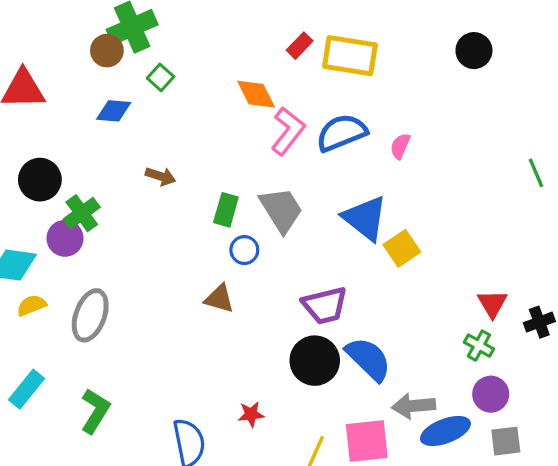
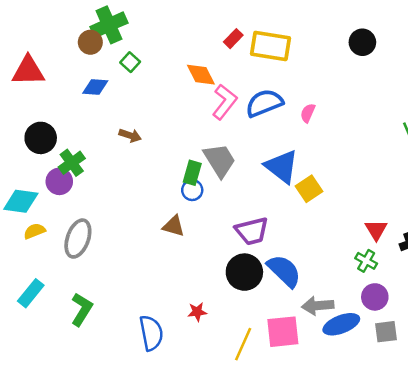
green rectangle: (226, 210) -> (192, 173), moved

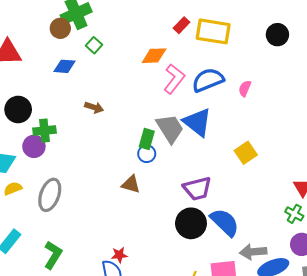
black circle: (362, 42) -> (277, 35), moved
orange diamond: (201, 75) -> (154, 56), turned -65
green cross: (72, 163) -> (44, 131), turned 30
blue triangle: (282, 166) -> (197, 122), moved
red star: (197, 312) -> (119, 255), moved

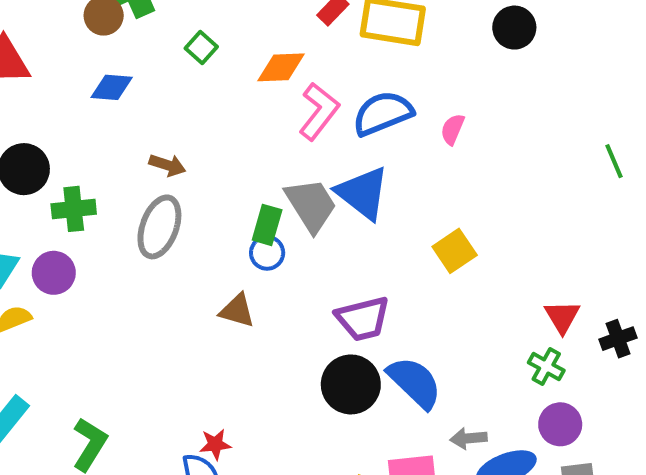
green square: (94, 45) -> (201, 47), moved
purple circle: (34, 146) -> (54, 273), moved
gray ellipse: (50, 195) -> (159, 227), moved
gray arrow: (253, 252) -> (468, 438), size x0.7

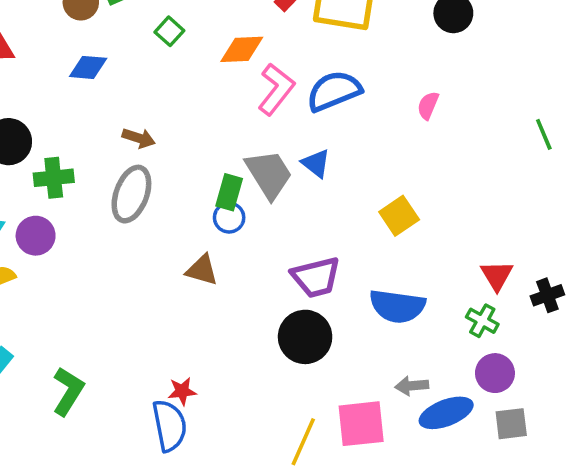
pink semicircle: (453, 129) -> (428, 105), moved
blue triangle: (363, 193) -> (316, 163), size x0.6
blue semicircle: (415, 382) -> (397, 306), moved, turned 144

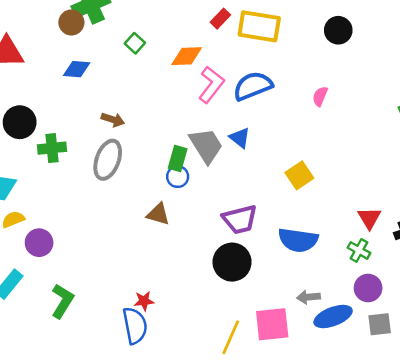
purple circle: (36, 236) -> (39, 243), moved

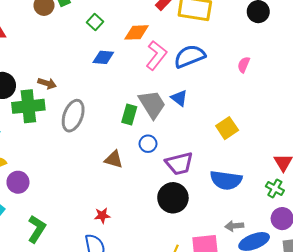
blue diamond: (77, 69) -> (103, 57), moved
brown arrow: (113, 120) -> (47, 83), moved
green cross: (52, 148) -> (28, 106), size x1.4
blue circle: (178, 177) -> (148, 144), moved
red star: (144, 301) -> (102, 215), moved

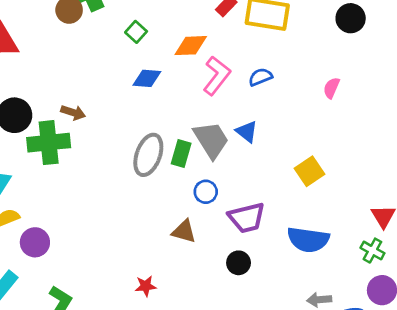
blue semicircle: (190, 56) -> (260, 77), size x0.6
gray ellipse: (73, 116) -> (148, 155), moved
brown triangle: (114, 159) -> (184, 231), moved
black circle: (173, 198) -> (239, 263), size x0.6

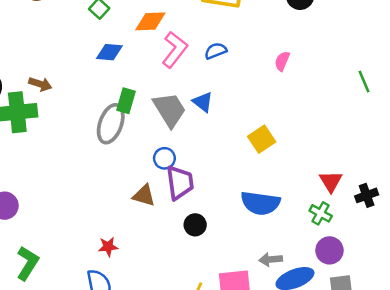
green rectangle: (181, 153) -> (126, 101), moved
purple trapezoid: (247, 218) -> (180, 183), moved, turned -84

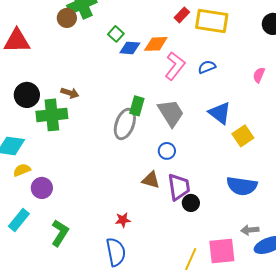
blue diamond: (109, 52) -> (130, 48), moved
blue triangle: (203, 102) -> (220, 113), moved, size x1.4
purple trapezoid: (180, 183) -> (179, 187), moved

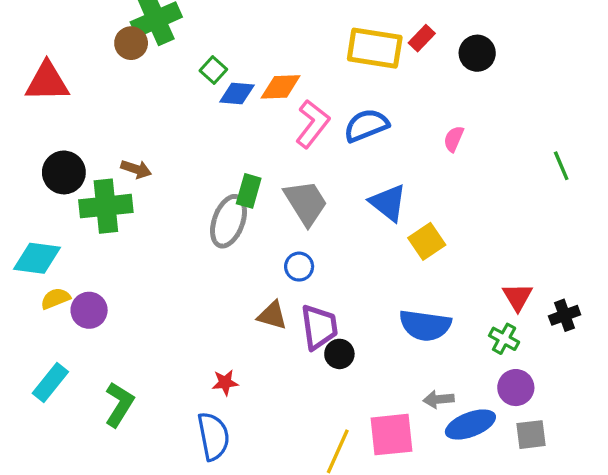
red rectangle: (182, 15) -> (422, 38), moved
blue semicircle: (207, 67) -> (366, 125), size x1.5
purple circle: (42, 188) -> (89, 310), moved

